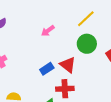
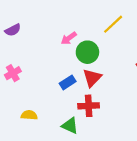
green circle: (87, 44) -> (87, 52), moved
red triangle: (68, 65) -> (92, 78), turned 36

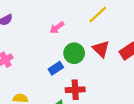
green circle: (87, 52) -> (74, 53), moved
red triangle: (92, 78) -> (101, 49), moved, turned -30

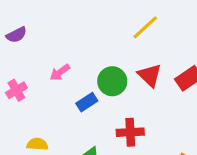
pink arrow: (57, 27) -> (60, 72), moved
red cross: (75, 90) -> (130, 132), moved

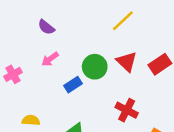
purple semicircle: (16, 35) -> (46, 27), moved, turned 66
red cross: (130, 132) -> (127, 110), moved, turned 30

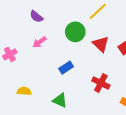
green circle: (95, 67) -> (75, 32), moved
blue rectangle: (73, 85) -> (66, 68), moved

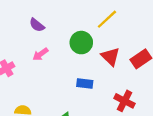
blue rectangle: (66, 68) -> (85, 83), moved, turned 40
red cross: (101, 83) -> (125, 101), moved

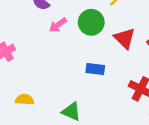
pink arrow: (40, 54) -> (58, 25), moved

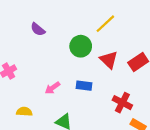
pink arrow: (58, 25) -> (52, 88), moved

